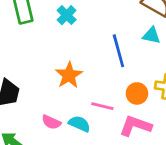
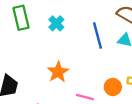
blue line: (118, 51) -> (97, 35), moved

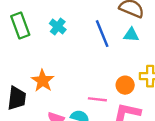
orange star: (58, 72) -> (43, 81), moved

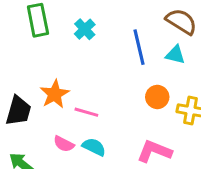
orange circle: (125, 85) -> (157, 97), moved
pink line: (97, 99) -> (86, 112), moved

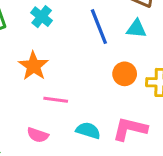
orange star: (55, 94) -> (33, 66), moved
cyan semicircle: (94, 147) -> (88, 130), moved

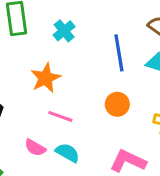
orange circle: (125, 74) -> (117, 104), moved
cyan semicircle: (88, 130) -> (68, 153), moved

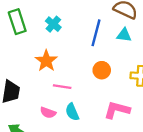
blue line: (119, 53) -> (96, 33), turned 35
cyan semicircle: (68, 153) -> (72, 112), turned -132

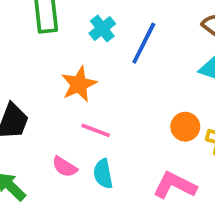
blue line: (96, 33) -> (144, 43), moved
orange circle: (102, 70) -> (185, 127), moved

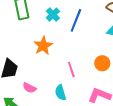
pink line: (96, 130) -> (71, 69), moved, turned 56
pink semicircle: (65, 167) -> (29, 88), moved

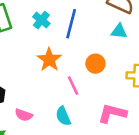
orange star: (43, 46) -> (49, 60), moved
orange circle: (102, 63) -> (95, 64), moved

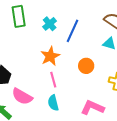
pink line: (73, 86) -> (53, 80), moved
pink semicircle: (24, 115) -> (22, 96), size x1.5

